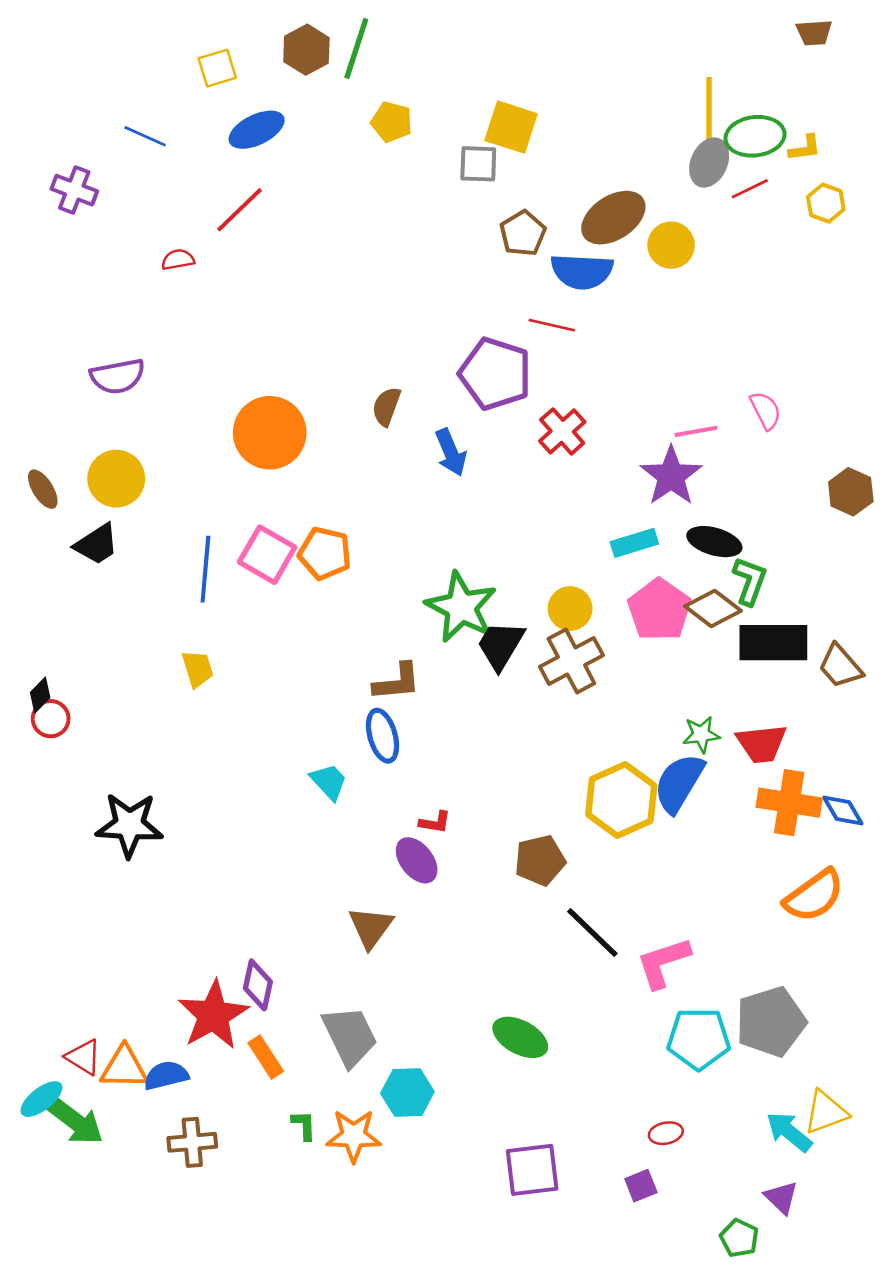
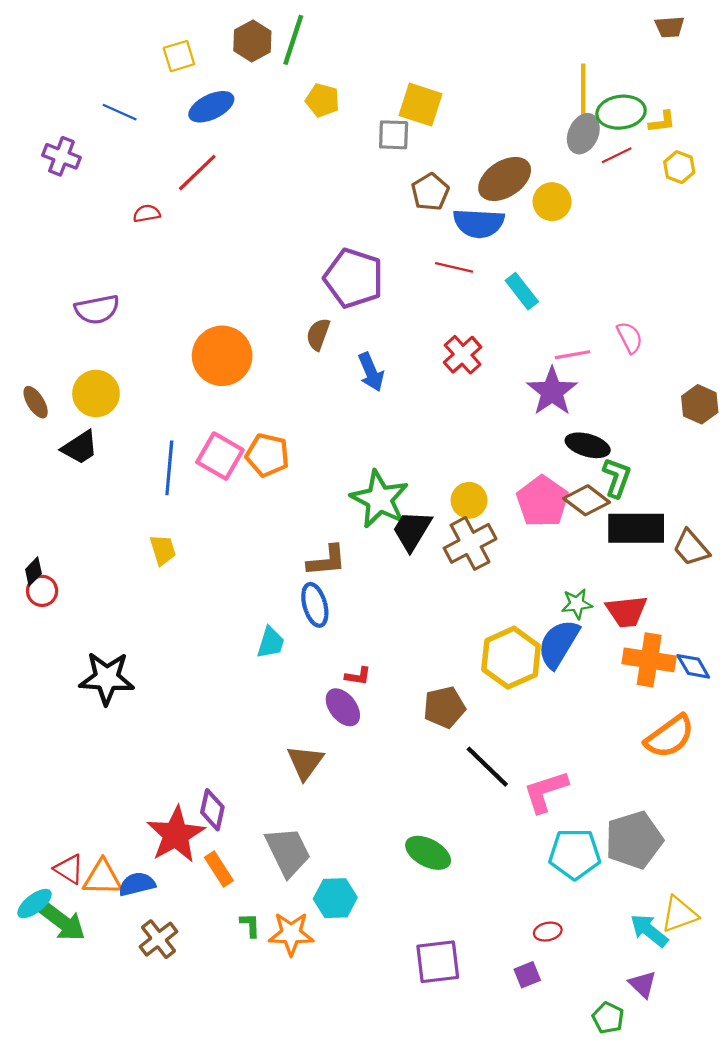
purple pentagon: (495, 374) -> (354, 278), moved
cyan rectangle: (634, 543) -> (522, 291), moved, turned 69
cyan trapezoid: (329, 782) -> (271, 643), turned 60
brown cross: (192, 1142) -> (158, 939), turned -33

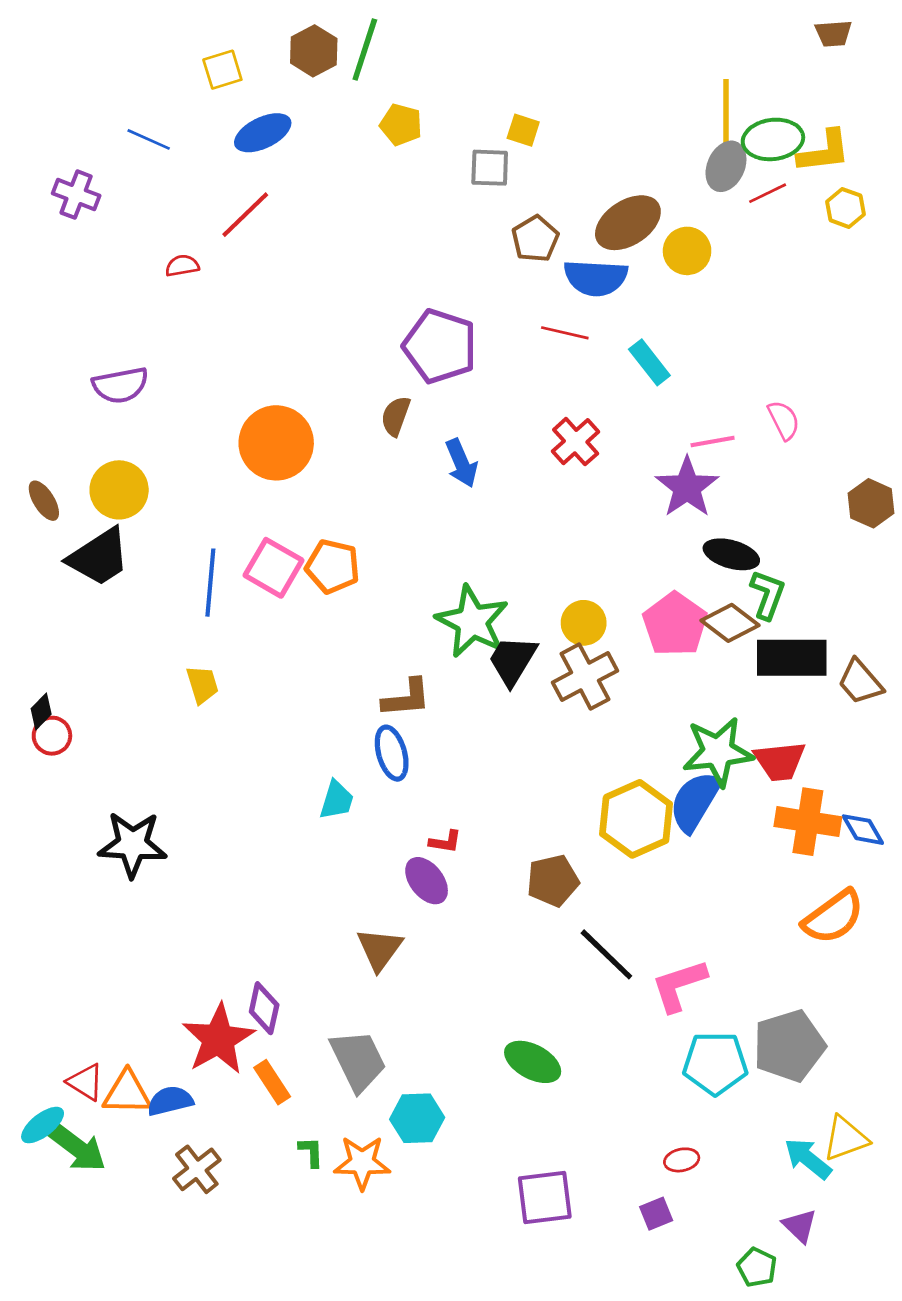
yellow square: (420, 105) -> (523, 130), size x0.6
yellow L-shape: (662, 122) -> (824, 152), size x1.6
black trapezoid: (80, 447) -> (99, 557), size x1.4
green star: (577, 604) -> (718, 752), size x1.8

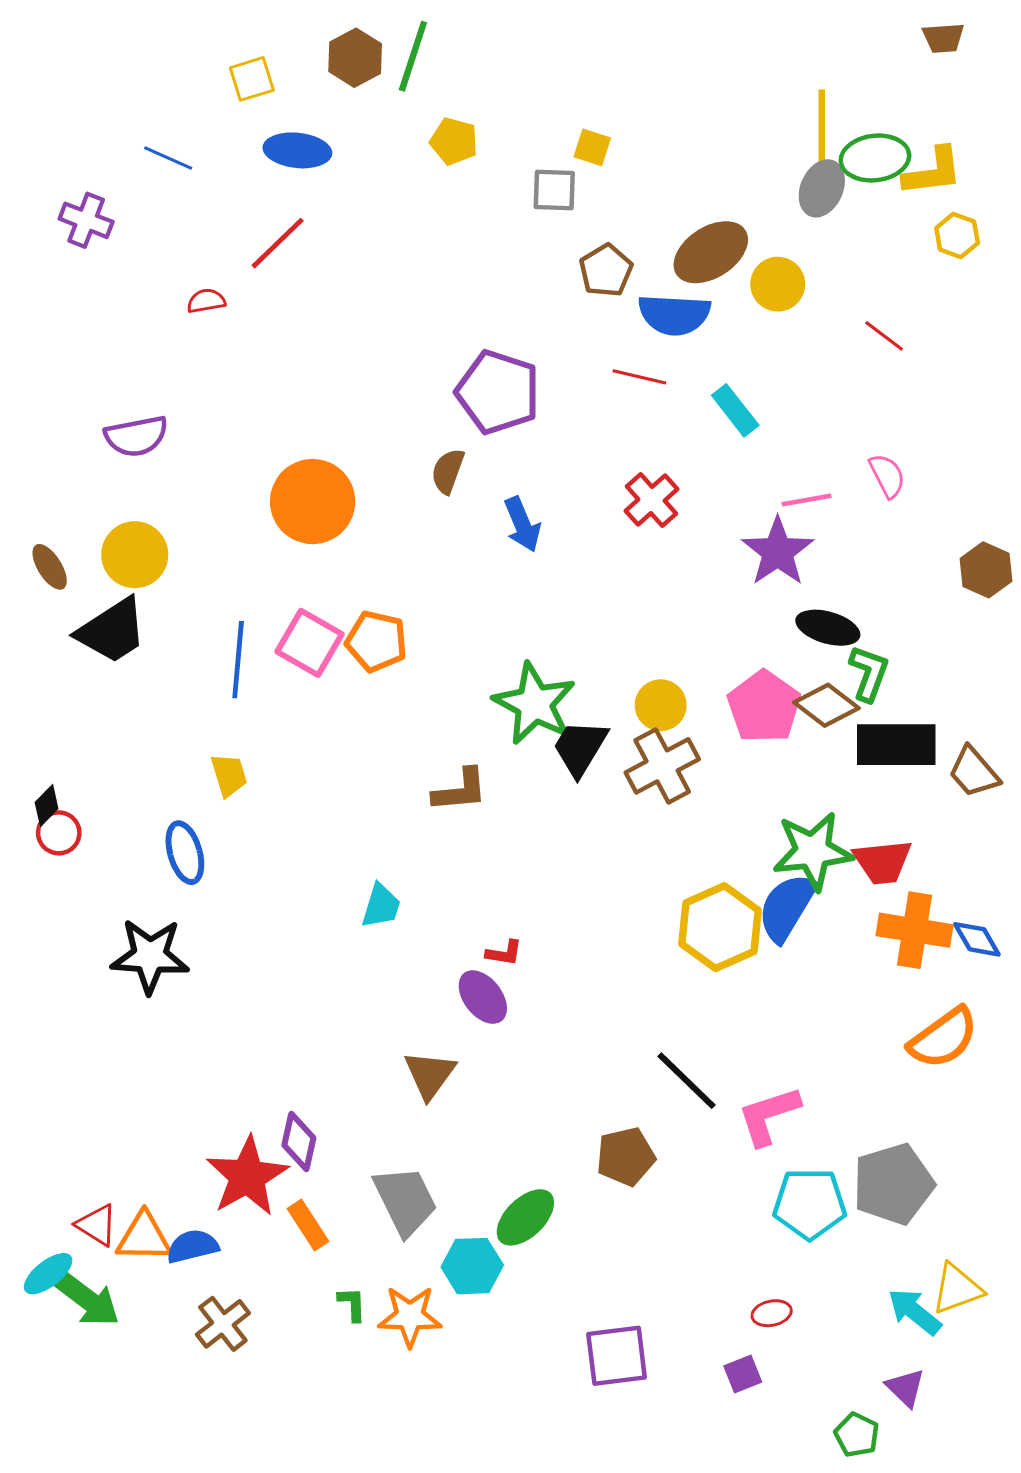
blue ellipse: (263, 133) -> (297, 150), turned 32
red line: (768, 193) -> (884, 336), moved, turned 63
blue ellipse: (392, 753) -> (185, 853), moved
brown pentagon: (553, 881) -> (626, 1157), moved
green ellipse: (533, 1062) -> (525, 1217), moved, turned -72

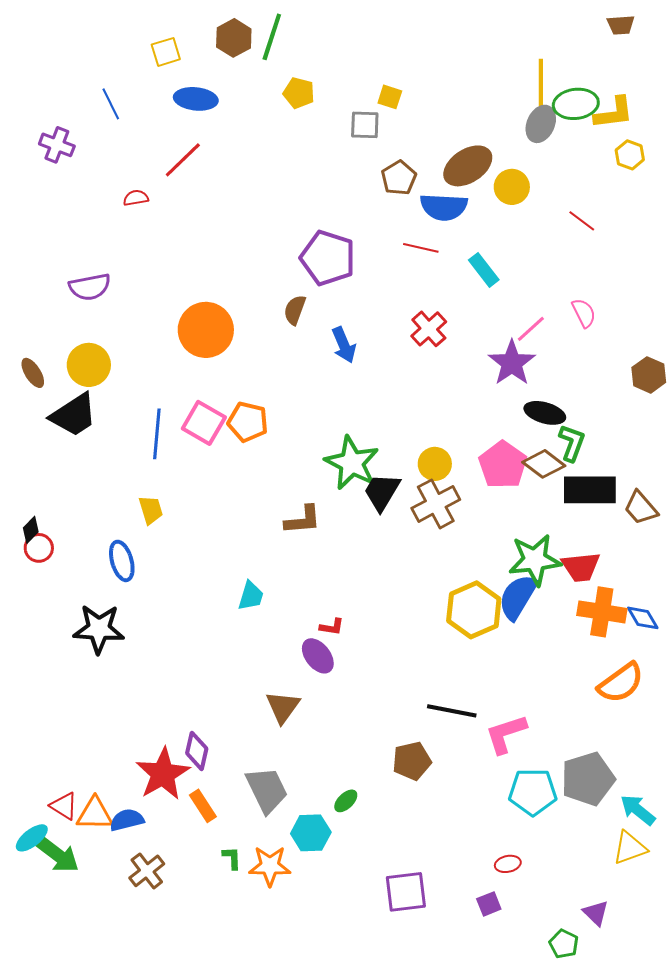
blue line: (168, 158) -> (111, 104), turned 40
pink line: (807, 500) -> (531, 329), turned -32
black line: (687, 1081) -> (452, 711), turned -33
green ellipse: (525, 1217) -> (346, 801), size x0.6
cyan arrow: (915, 1312) -> (638, 810), moved

